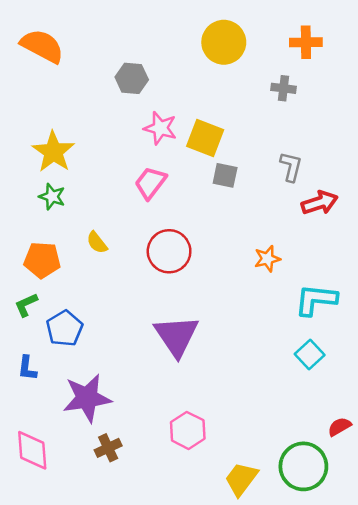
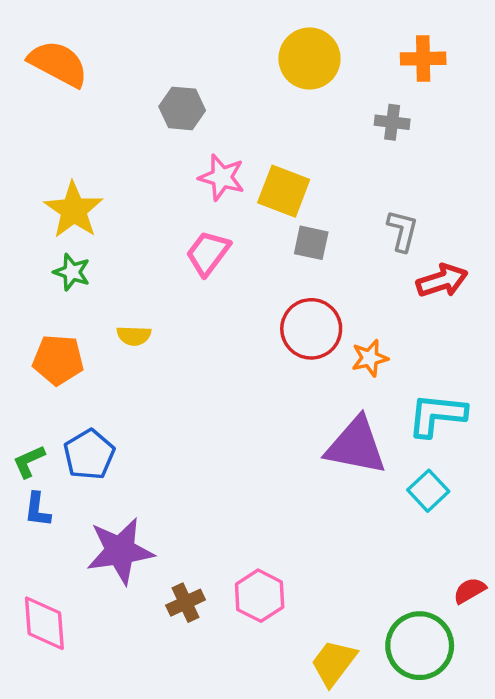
yellow semicircle: (97, 243) -> (134, 336), turned -50
red circle: (169, 251) -> (311, 329), moved
green L-shape: (26, 305) -> (29, 461), moved
purple triangle: (177, 336) -> (356, 446), moved, turned -45
brown cross: (108, 448) -> (186, 603), moved

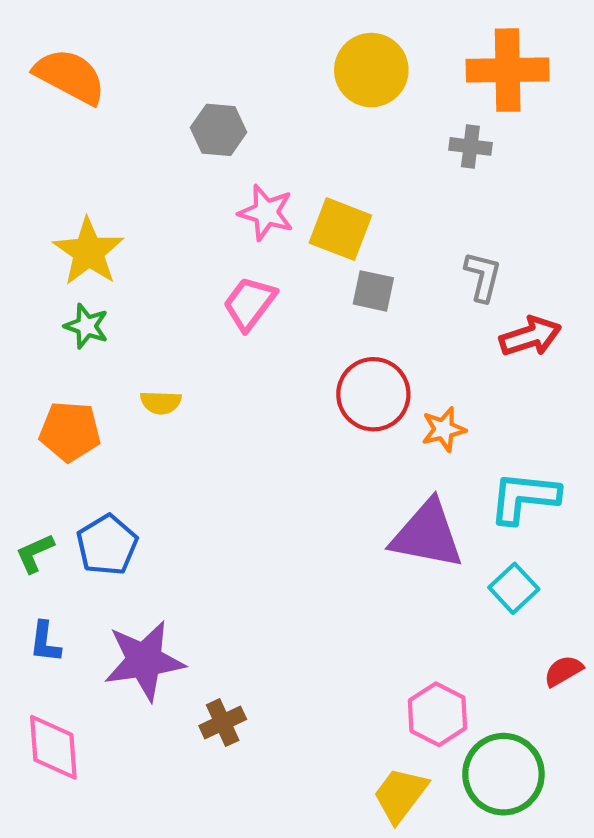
orange cross: (423, 59) -> (508, 70), size x1.5
blue L-shape: (37, 510) -> (45, 642), moved
red semicircle: (470, 591) -> (563, 671), moved
pink hexagon: (260, 596) -> (437, 714), moved

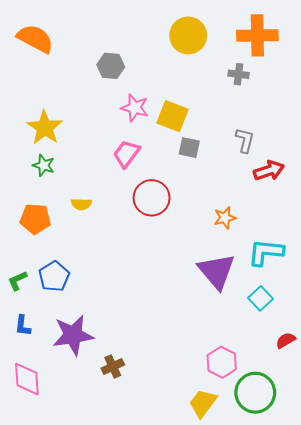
red circle: (373, 394) -> (152, 198), moved
purple triangle: (427, 535) -> (216, 271), turned 39

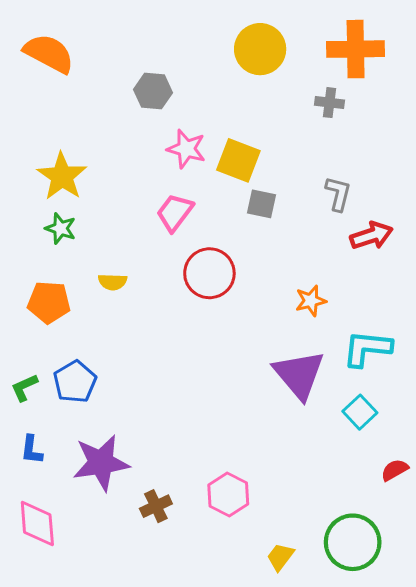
pink hexagon: (222, 362) -> (228, 495), moved
yellow trapezoid: (203, 403) -> (280, 557), size x0.7

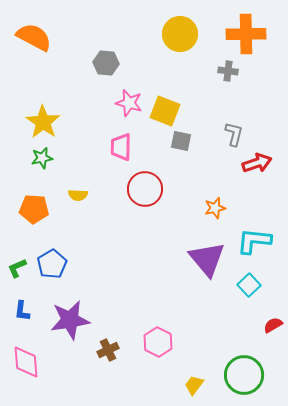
pink trapezoid: (175, 213) -> (121, 147), turned -36
green star: (60, 228) -> (42, 158), turned -30

